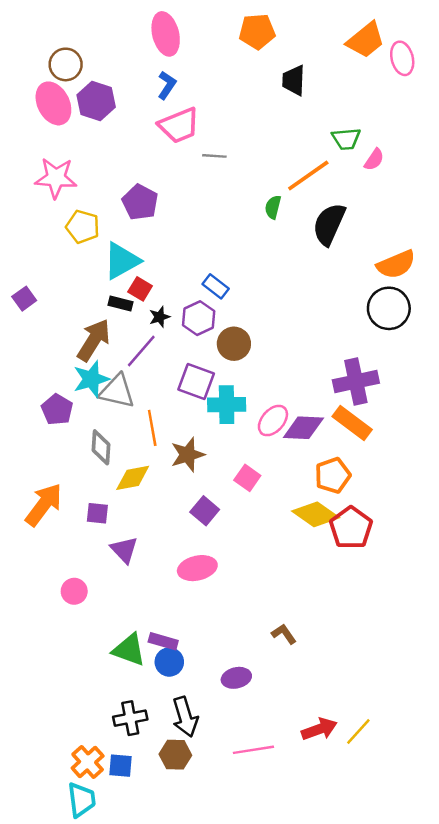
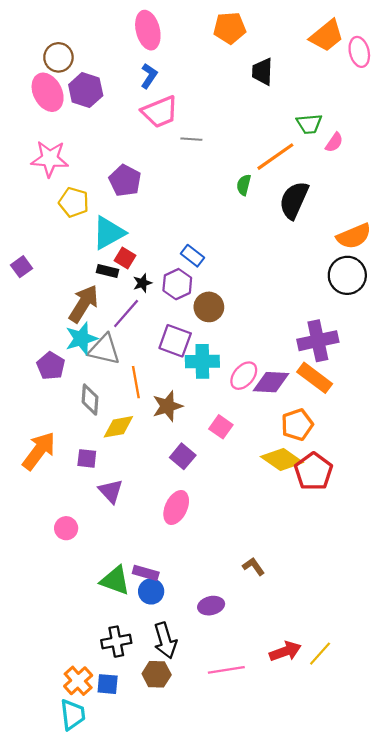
pink ellipse: (197, 568) -> (176, 507), turned -52

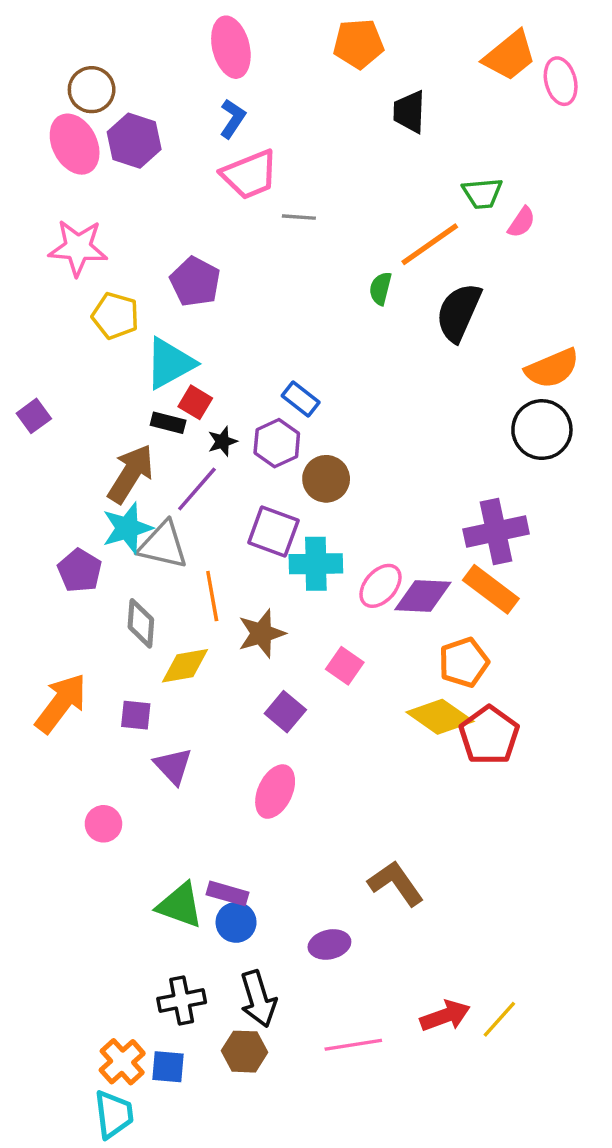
brown L-shape: (254, 566) -> (396, 883), size x1.6

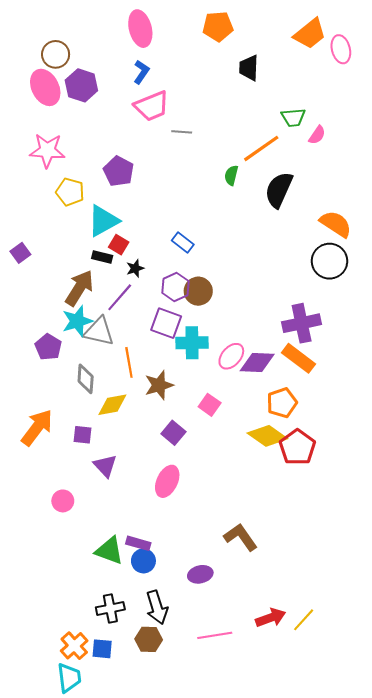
orange semicircle: (552, 368) -> (336, 224), turned -124
purple hexagon: (277, 443) -> (175, 287), moved

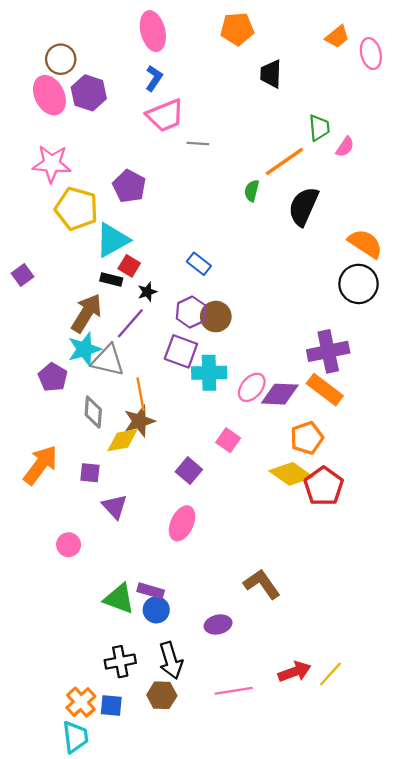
orange trapezoid: (310, 34) -> (337, 37), size x0.7
green trapezoid: (293, 117) -> (319, 128), turned -90
yellow pentagon: (70, 192) -> (76, 209), size x1.4
brown star: (159, 385) -> (139, 421), moved

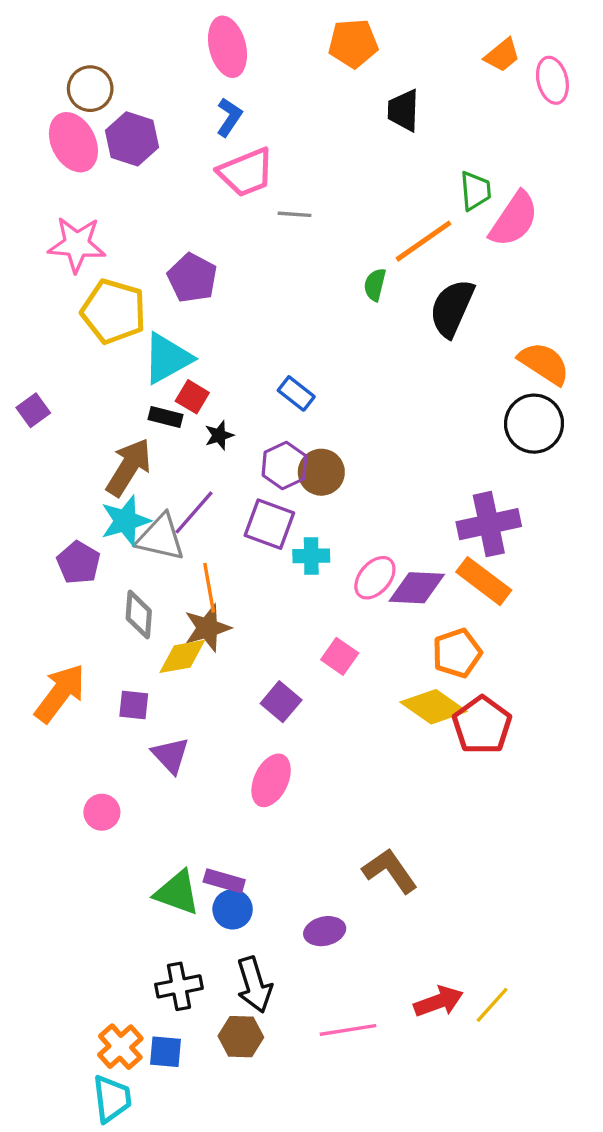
pink semicircle: (345, 147) -> (514, 219), size x1.8
purple line: (130, 323) -> (194, 512), moved
cyan cross: (209, 373) -> (311, 556), size x0.7

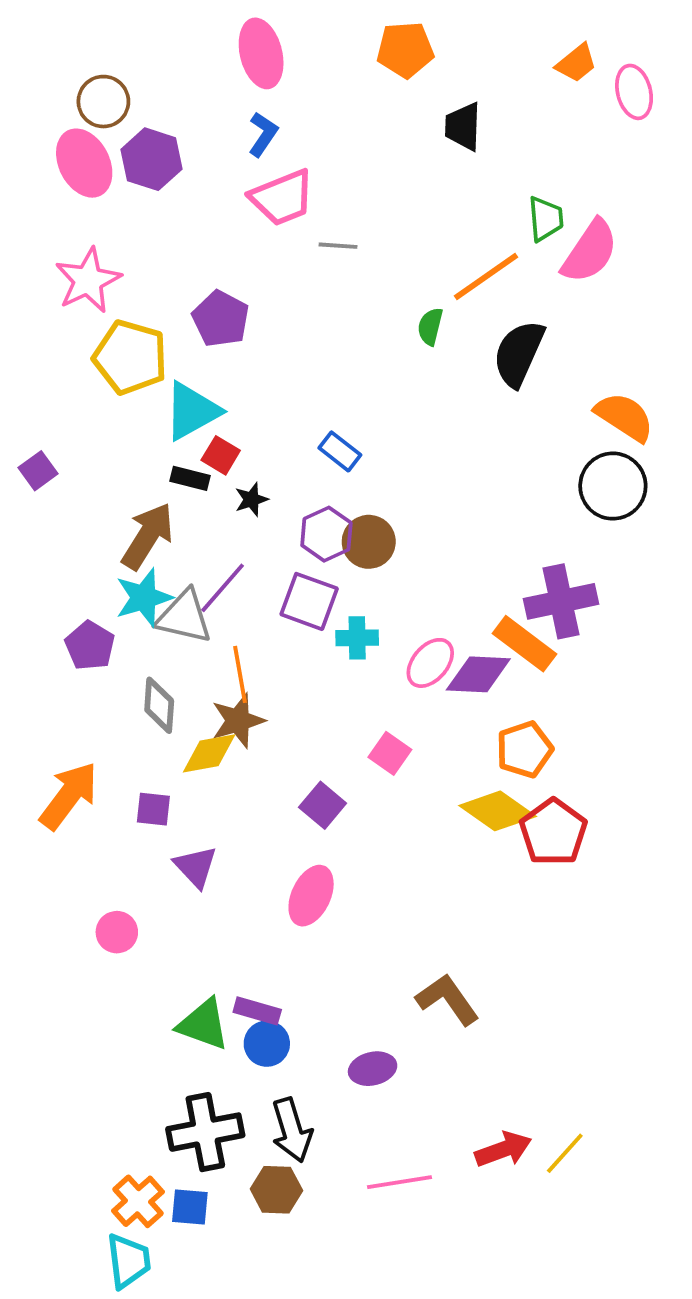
pink star: (77, 244) -> (88, 280), turned -30
orange rectangle: (484, 581) -> (524, 644), moved
black cross: (179, 986) -> (205, 1132), size x1.4

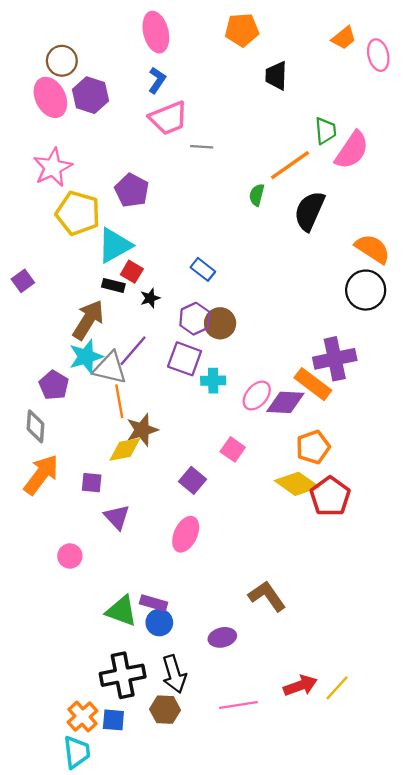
orange line: (240, 674) -> (119, 401), moved
gray diamond: (159, 705) -> (35, 426), moved

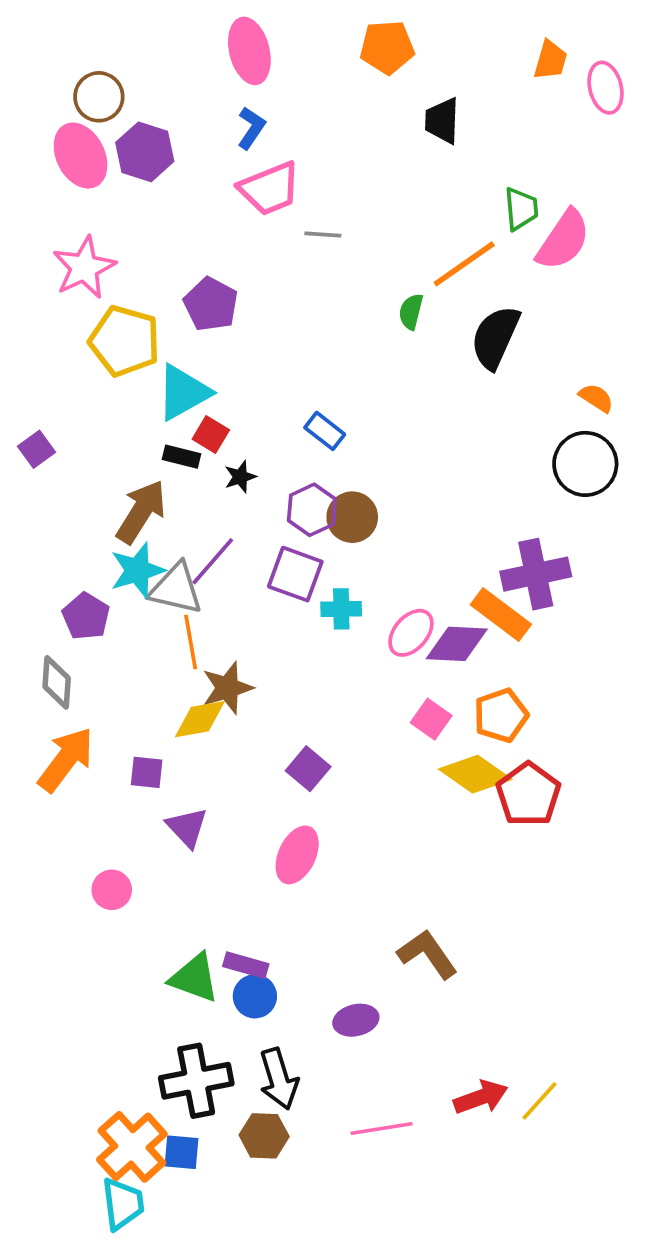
orange trapezoid: (344, 38) -> (550, 60), turned -35
orange semicircle: (373, 249) -> (596, 398), size x0.6
pink square: (233, 449) -> (431, 719), moved
orange cross: (82, 717) -> (132, 1147), size x1.4

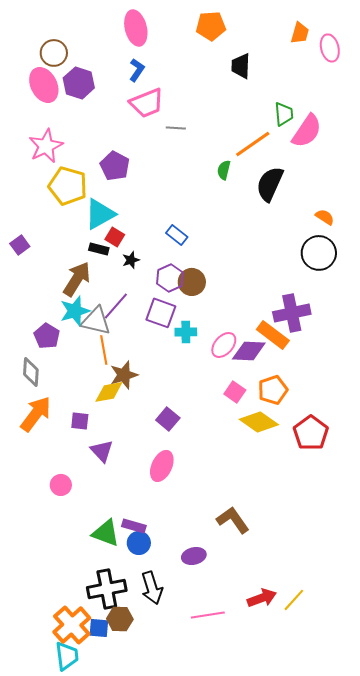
red pentagon: (528, 794) -> (311, 433), moved
brown hexagon: (264, 1136) -> (120, 619), moved

